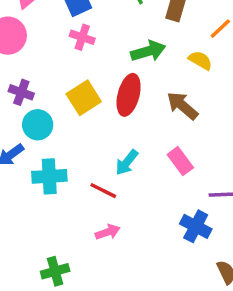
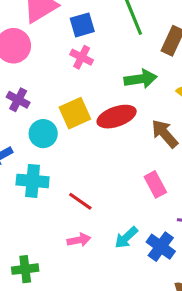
red ellipse: (129, 95) -> (117, 117), turned 48
cyan circle: (38, 125) -> (43, 134), moved
cyan arrow: (127, 162) -> (126, 238), moved

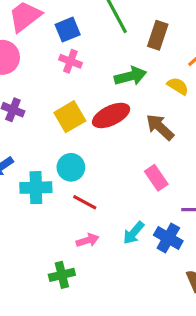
cyan circle: (43, 134) -> (71, 167), moved
green cross: (25, 269) -> (62, 275), moved

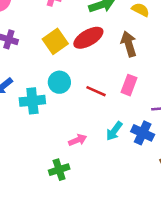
brown arrow: (160, 127) -> (129, 44), turned 35
pink rectangle: (156, 178) -> (129, 85), turned 60
red line: (85, 202) -> (96, 91), moved

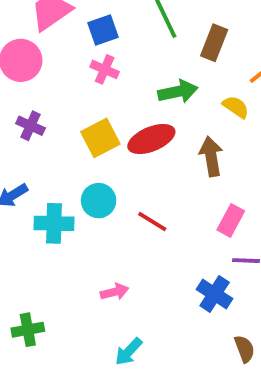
pink rectangle: (129, 85) -> (231, 220), moved
cyan arrow: (114, 131) -> (129, 352), moved
green cross: (59, 170) -> (28, 330), moved

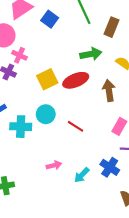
blue square: (103, 30) -> (50, 19), turned -35
pink cross: (105, 69) -> (19, 55), moved
cyan arrow: (129, 352) -> (82, 175), moved

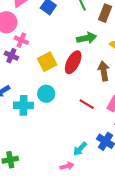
red ellipse: (76, 80) -> (73, 62), turned -40
red line: (76, 126) -> (87, 104), moved
pink arrow: (54, 165) -> (67, 166), moved

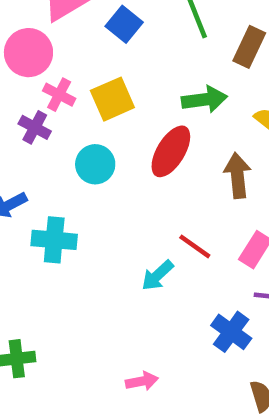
yellow square: (47, 62) -> (112, 99), moved
cyan circle: (46, 94) -> (95, 164), moved
cyan arrow: (80, 149) -> (157, 275), moved

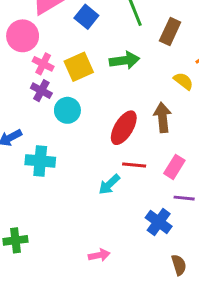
green arrow: (204, 99) -> (125, 60), moved
purple cross: (35, 127) -> (41, 91), moved
red ellipse: (171, 151) -> (124, 128), moved
red line: (195, 246) -> (134, 165), turned -30

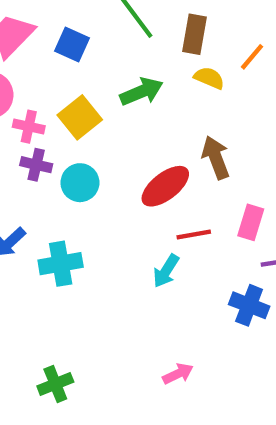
yellow semicircle: (183, 81) -> (209, 78), moved
red ellipse: (124, 128) -> (165, 186), turned 36

